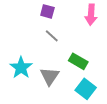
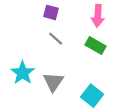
green rectangle: (78, 61) -> (95, 45), moved

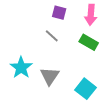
purple square: (51, 12) -> (59, 13), moved

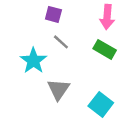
purple square: (59, 13) -> (53, 14), moved
cyan star: (21, 68) -> (33, 61), moved

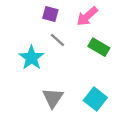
pink arrow: (107, 17) -> (87, 16), moved, turned 45
gray triangle: (58, 89) -> (53, 98), moved

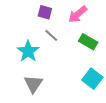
gray triangle: (53, 98) -> (33, 84), moved
cyan square: (95, 99) -> (92, 79), moved

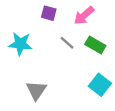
gray line: (51, 35) -> (67, 43), moved
cyan star: (28, 51) -> (20, 44), moved, turned -30

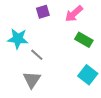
purple square: (49, 13) -> (43, 12), turned -32
gray line: (67, 43) -> (37, 55), moved

